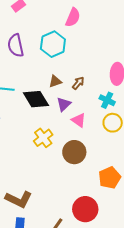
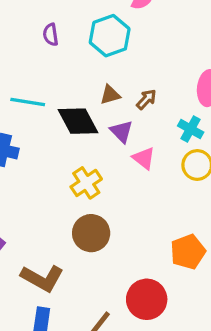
purple semicircle: (16, 45) -> (51, 35), size x0.6
purple triangle: (64, 104) -> (122, 131), turned -35
brown circle: (74, 152) -> (91, 233), moved

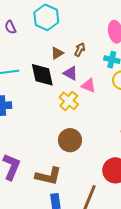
black diamond: (78, 121) -> (42, 75), turned 32
yellow cross: (86, 183) -> (69, 101), moved

